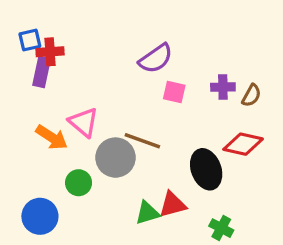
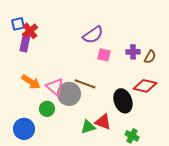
red cross: (50, 52) -> (30, 31), turned -35
pink triangle: (84, 122) -> (55, 87), moved
red triangle: (173, 205) -> (103, 122), turned 36

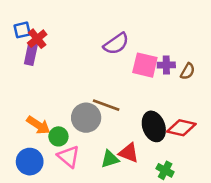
pink square: (104, 55) -> (145, 65), moved, size x1.5
orange arrow: (31, 82) -> (38, 125), moved
red diamond: (145, 86) -> (181, 128), moved
pink triangle: (55, 87) -> (69, 157), moved

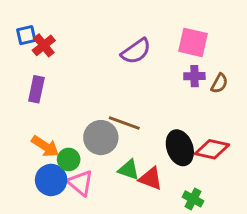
purple rectangle: (31, 54) -> (36, 89), moved
pink square: (145, 65) -> (193, 42), moved
green triangle: (110, 159) -> (129, 170), moved, turned 36
blue circle: (30, 162) -> (51, 180), moved

